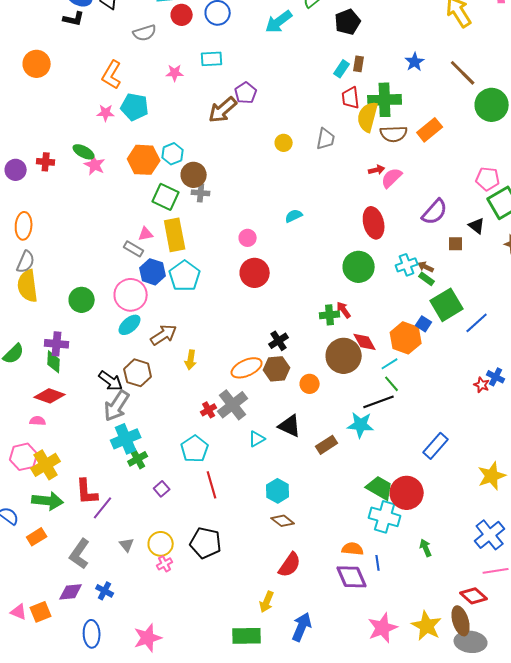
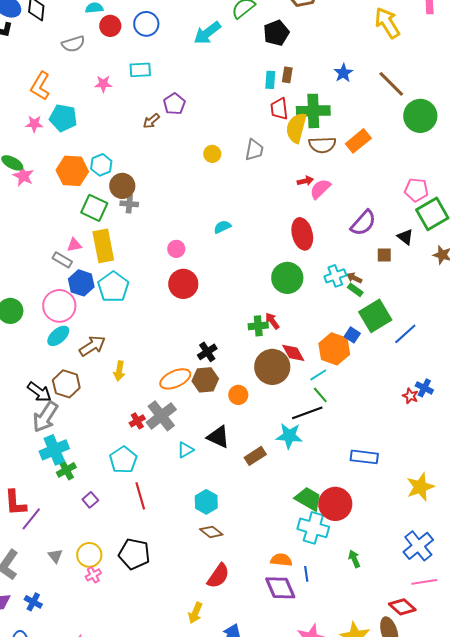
cyan rectangle: (342, 69) -> (270, 80), turned -30
brown arrow: (223, 110) -> (151, 121), size x0.6
blue rectangle: (436, 446) -> (364, 457), turned 56

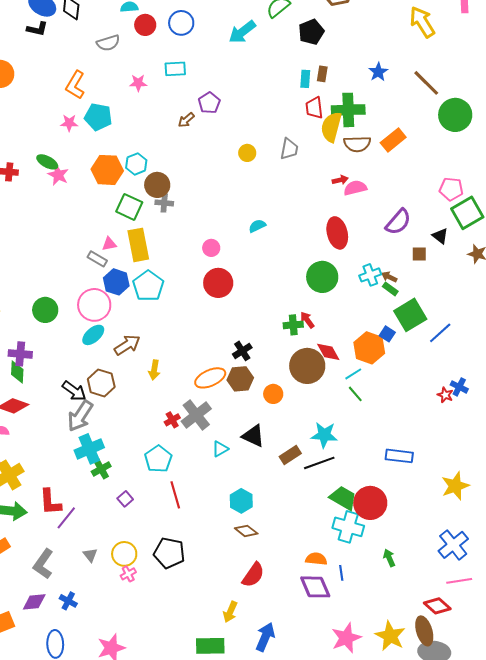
pink semicircle: (320, 189) -> (355, 188), turned 30
black line: (307, 413) -> (319, 463), moved

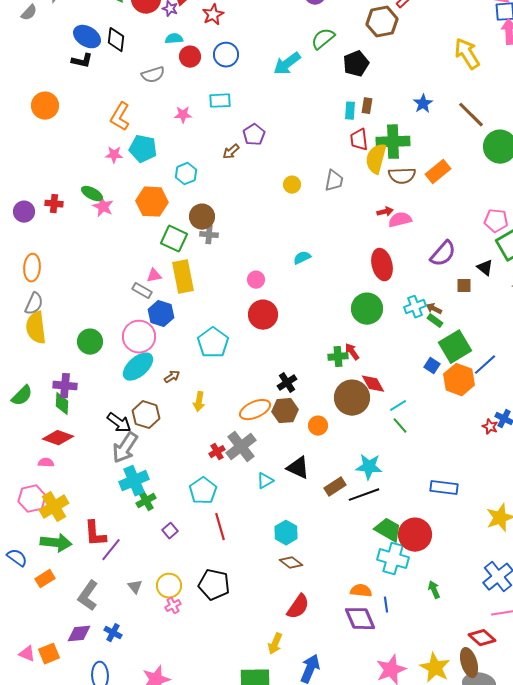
cyan hexagon: (136, 164) -> (186, 174), moved
cyan pentagon: (148, 286) -> (213, 343), moved
cyan ellipse: (93, 335) -> (138, 367), size x1.4
brown arrow: (127, 345) -> (172, 377), size x0.6
orange hexagon: (369, 348) -> (459, 380), moved

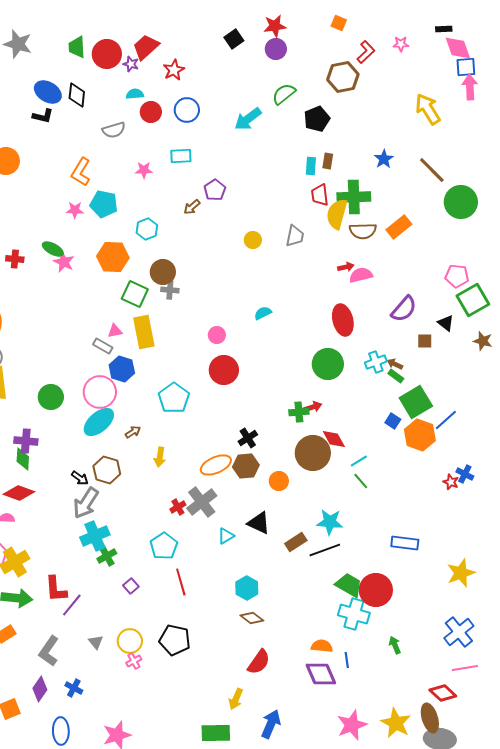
red arrow: (352, 352) -> (313, 407), turned 108
black arrow: (119, 423) -> (80, 478), size x0.7
purple diamond: (79, 634) -> (40, 689), turned -50

